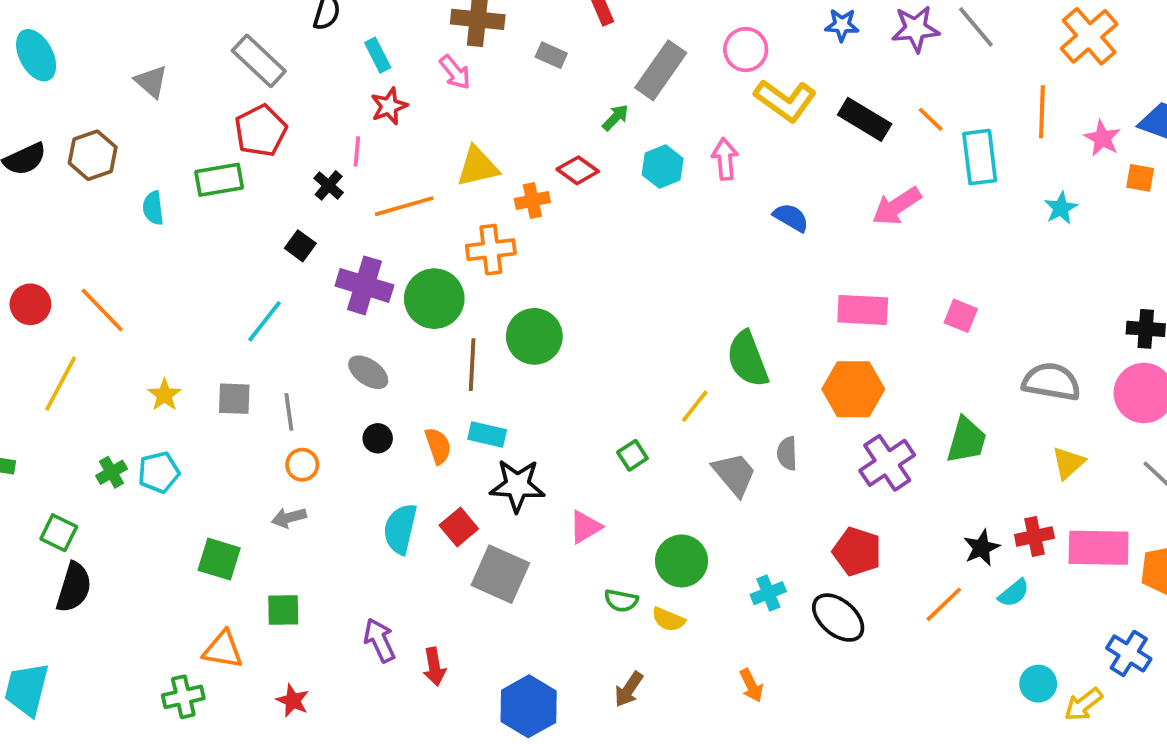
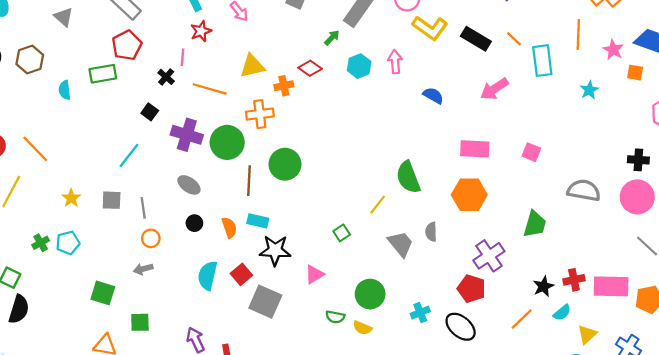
orange line: (404, 206) -> (210, 89), turned 32
purple cross: (887, 463) -> (489, 256), moved
yellow triangle: (1068, 463) -> (587, 334), moved

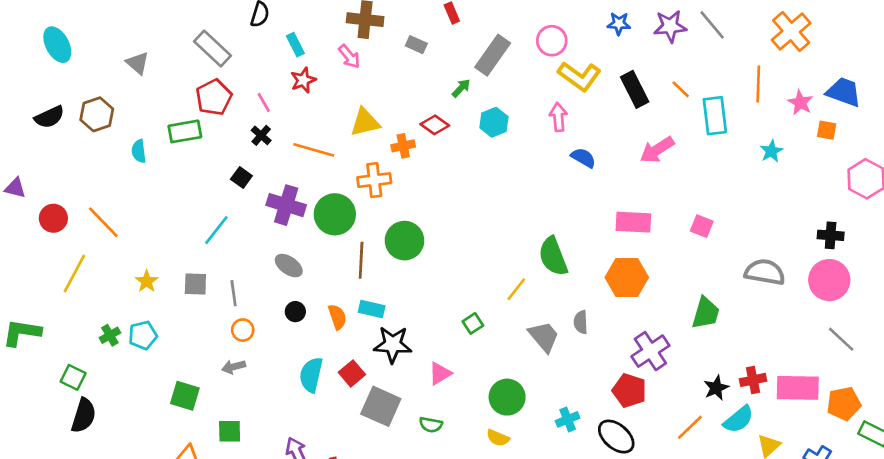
black rectangle: (476, 39) -> (635, 89), turned 32
pink line: (182, 57) -> (264, 103), moved, turned -35
pink arrow: (395, 62) -> (558, 117), moved
cyan semicircle: (562, 313) -> (739, 419), size x1.4
green semicircle: (335, 317) -> (431, 425), moved

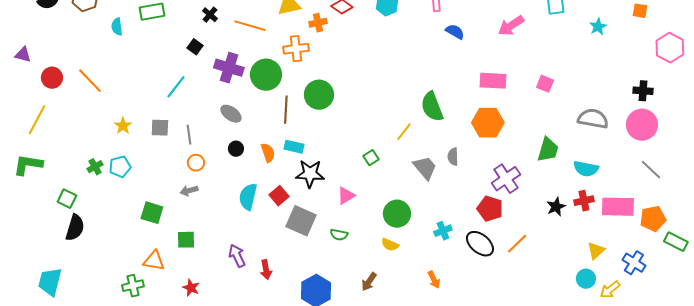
yellow line: (74, 273) -> (37, 120), moved
cyan semicircle: (739, 419) -> (586, 169), moved, turned 50
orange line: (690, 427) -> (517, 244), moved

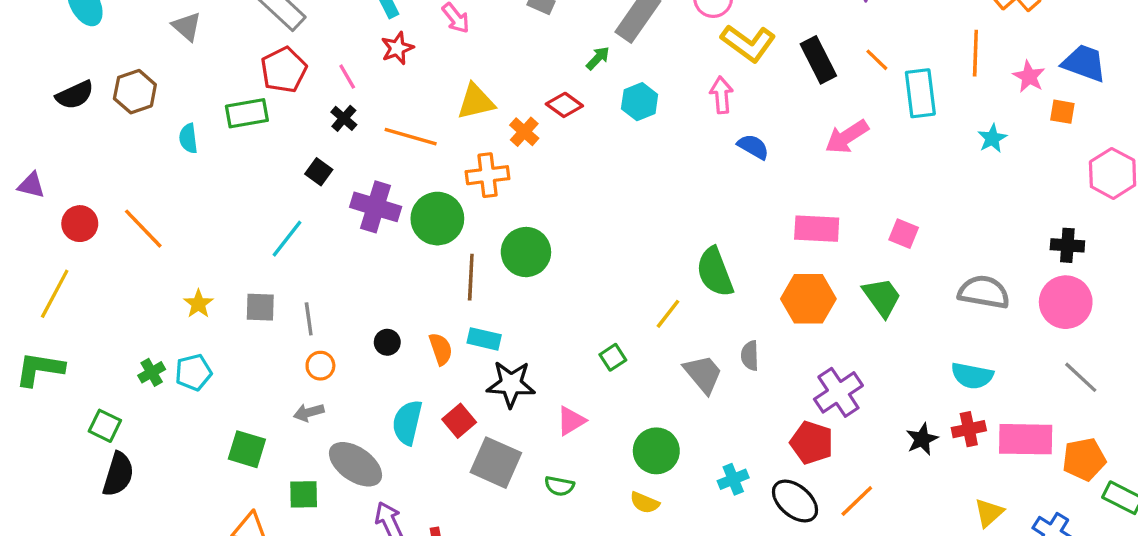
orange cross: (318, 23) -> (524, 132), turned -36
gray ellipse: (231, 114) -> (356, 464), moved, size x1.5
green trapezoid: (548, 150) -> (882, 297), moved, turned -52

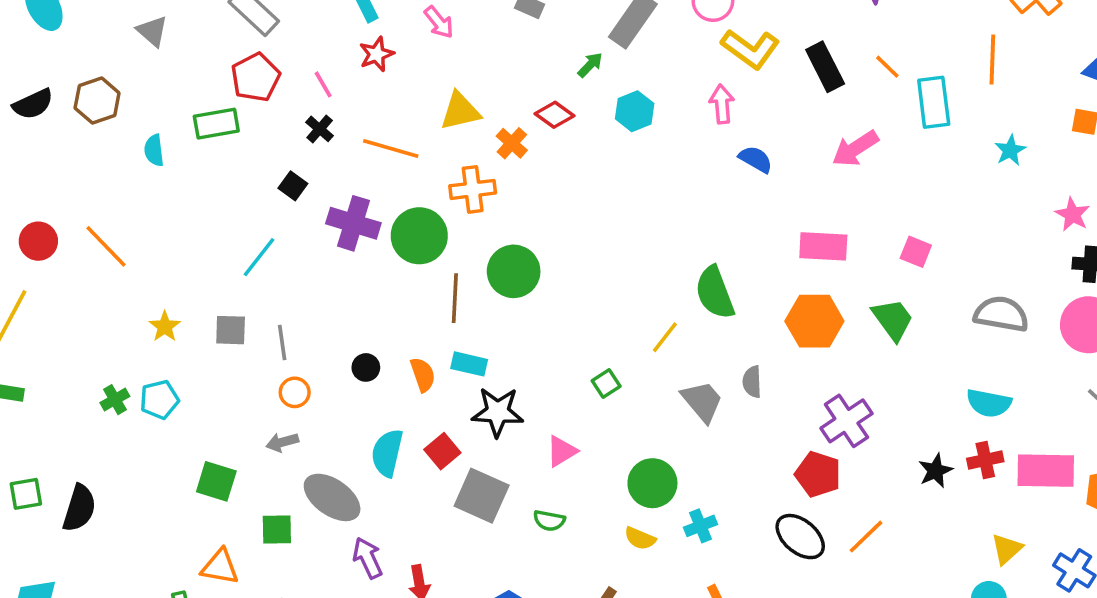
pink star: (1029, 77) -> (1072, 214), moved
green square: (105, 426) -> (26, 494), moved, turned -36
cyan cross: (733, 479) -> (700, 526), moved

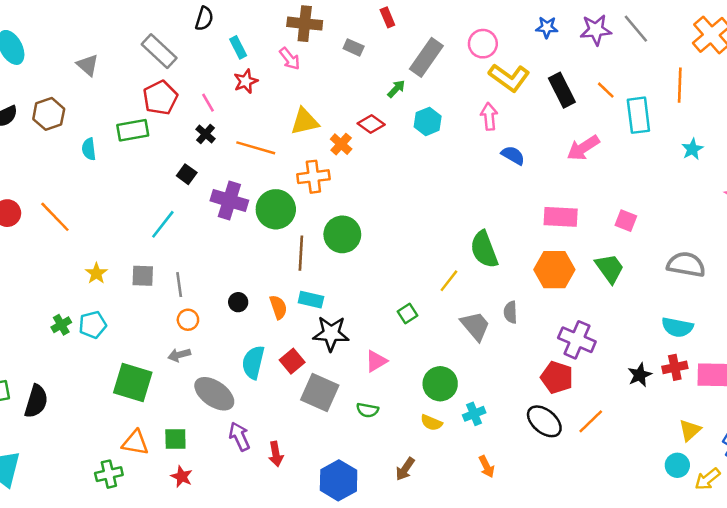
purple cross: (846, 421) -> (577, 340), turned -33
green square: (216, 481) -> (133, 382), size x1.4
green square: (277, 529) -> (175, 439), moved

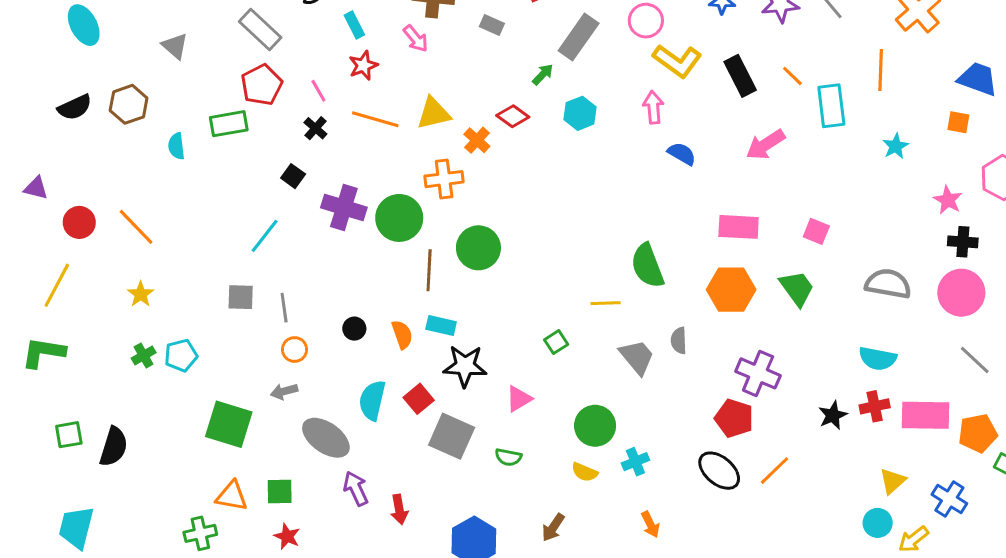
orange line: (256, 148) -> (375, 119), moved
yellow star: (96, 273) -> (141, 294), moved
yellow line: (449, 281) -> (606, 303), turned 50

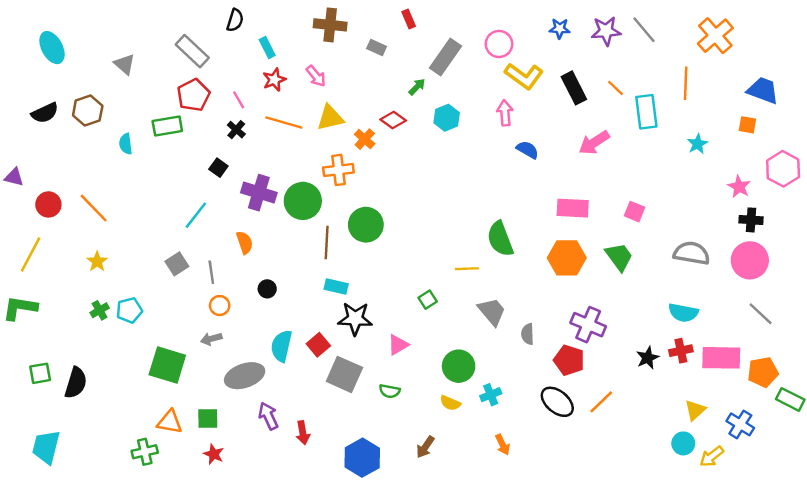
pink arrow: (416, 39) -> (316, 76), moved
gray square: (241, 297) -> (177, 264), turned -35
orange semicircle: (402, 335) -> (245, 243), moved
gray semicircle: (679, 341) -> (528, 334), moved
gray ellipse: (326, 438) -> (245, 376), turned -54

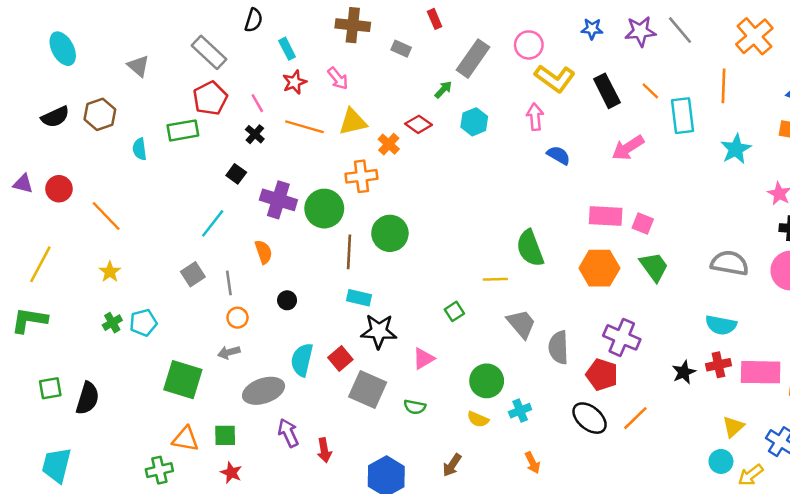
cyan star: (698, 144) -> (736, 149), size x1.4
red circle: (48, 204) -> (59, 189), moved
pink square: (635, 212) -> (643, 223), moved
gray semicircle: (528, 334) -> (559, 347), size x1.5

